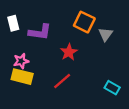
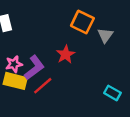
purple L-shape: (40, 32) -> (34, 68), moved, turned -45
red line: (62, 81) -> (43, 86), moved

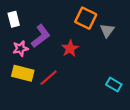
pink star: (14, 64) -> (20, 48), moved
purple L-shape: (34, 68) -> (41, 36), moved

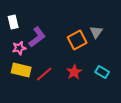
orange square: (86, 18) -> (77, 40), moved, turned 36
red star: (70, 48) -> (74, 72), moved
cyan rectangle: (114, 84) -> (102, 72), moved

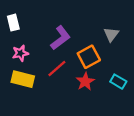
purple L-shape: (37, 37) -> (60, 38), moved
orange square: (77, 40) -> (89, 57), moved
red line: (44, 74) -> (57, 69), moved

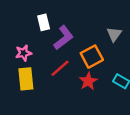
white rectangle: (13, 23) -> (44, 22), moved
yellow rectangle: (23, 79) -> (26, 79), turned 70

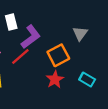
red line: (60, 68) -> (20, 56), moved

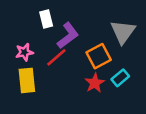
gray triangle: (80, 33) -> (123, 32), size x1.5
cyan rectangle: (87, 79) -> (120, 78), moved, turned -70

